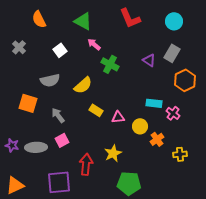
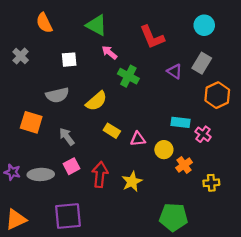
red L-shape: (130, 18) -> (152, 37), moved
white square: (60, 50) -> (69, 60), turned 32
red arrow: (86, 164) -> (100, 174), moved
green pentagon: (129, 183) -> (173, 217), moved

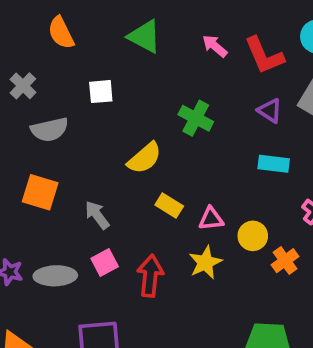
red L-shape: (152, 37) -> (264, 55), moved
pink arrow: (109, 52) -> (215, 46), moved
gray semicircle: (57, 95) -> (50, 130), moved
cyan rectangle: (181, 122) -> (274, 164), moved
yellow star: (132, 182) -> (205, 262), moved

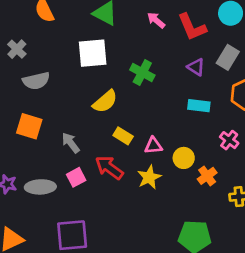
white square: (101, 92) -> (93, 53), moved, size x1.6
red arrow: (150, 276) -> (109, 168), moved, turned -60

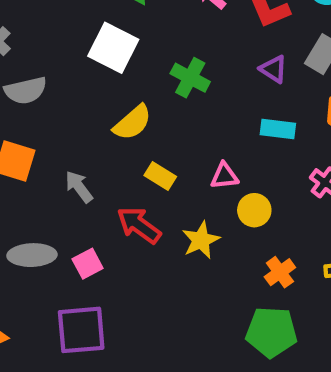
white square: (93, 53) -> (113, 48), turned 32
pink triangle: (153, 146) -> (224, 176), moved
orange cross: (207, 176) -> (280, 272), moved
pink square: (76, 177) -> (88, 264), moved

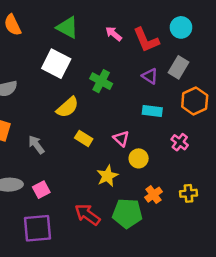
pink triangle: (224, 176) -> (121, 138), turned 49
red arrow: (139, 225) -> (87, 215), moved
green pentagon: (271, 332) -> (127, 213), moved

